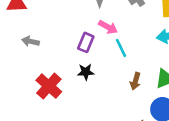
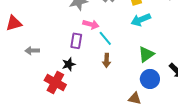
black star: (86, 72) -> (69, 64), moved
brown arrow: (135, 81) -> (107, 60), moved

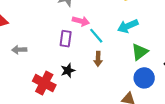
cyan arrow: (141, 20) -> (128, 26), moved
black star: (69, 64) -> (68, 70), moved

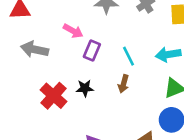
pink arrow: (81, 21) -> (73, 31), moved
gray arrow: (19, 50) -> (34, 49), size x1.5

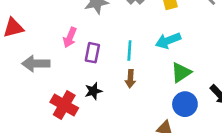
pink arrow: (73, 31) -> (70, 37), turned 96
cyan line: (128, 56) -> (129, 51), turned 42

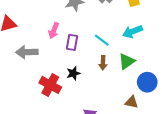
cyan line: (129, 51) -> (102, 40), turned -56
green triangle: (181, 72) -> (127, 61), moved

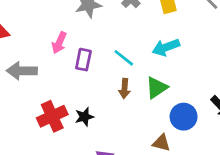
black star: (73, 73) -> (84, 117), moved
red cross: (50, 85) -> (52, 116), turned 35

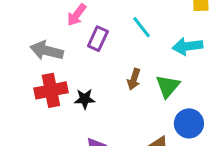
cyan line: (124, 58) -> (142, 27), moved
gray arrow: (22, 71) -> (47, 51), moved
green triangle: (156, 88) -> (168, 86), turned -30

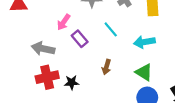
purple rectangle: (98, 39) -> (80, 39), turned -63
green triangle: (168, 86) -> (144, 72), moved, turned -36

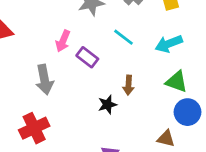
gray arrow: (43, 49) -> (44, 80), turned -100
red cross: (47, 77) -> (34, 128), moved
black star: (72, 82) -> (107, 105), moved

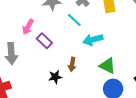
cyan line: (124, 37) -> (74, 20), moved
cyan arrow: (169, 44) -> (93, 40), moved

